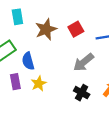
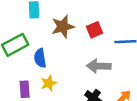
gray arrow: (84, 62) -> (99, 66), turned 35
purple rectangle: (15, 82) -> (25, 89), moved

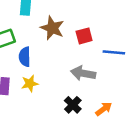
brown star: (63, 27) -> (52, 28), turned 30

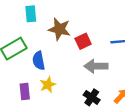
red square: (84, 36) -> (83, 41), moved

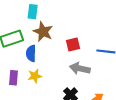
brown star: (59, 29) -> (43, 32), moved

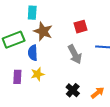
red square: (73, 45) -> (80, 27), moved
gray arrow: (80, 68) -> (75, 54), moved, turned -126

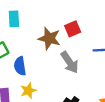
brown star: (43, 31) -> (49, 38), moved

